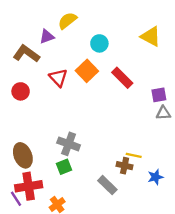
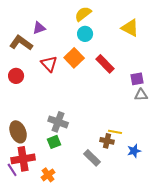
yellow semicircle: (67, 21) -> (83, 14), moved

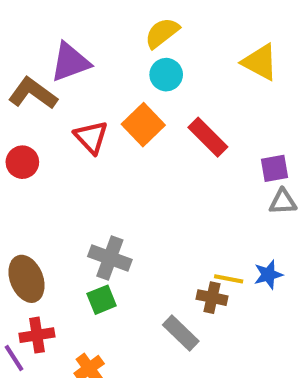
purple triangle: (39, 28) -> (70, 62), size x1.5
blue star: (134, 151) -> (268, 275), moved
red cross: (23, 159) -> (37, 335), size x0.7

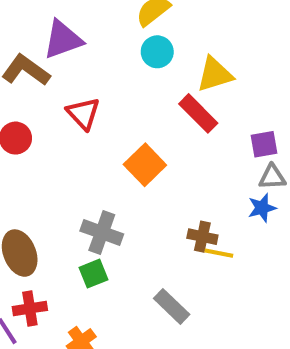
yellow triangle: (260, 62) -> (215, 74), moved, turned -45
orange square: (143, 125) -> (145, 165), moved
blue star: (268, 275) -> (262, 208), moved
brown cross: (212, 298) -> (202, 237), moved

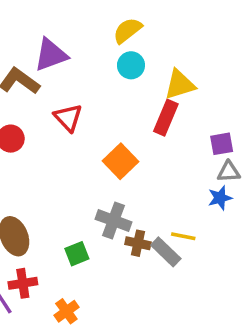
red rectangle: (198, 113) -> (166, 118), turned 68
gray cross: (102, 233) -> (114, 221), moved
brown cross: (202, 237) -> (138, 243), moved
gray rectangle: (172, 306) -> (166, 252), moved

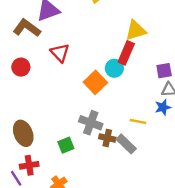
cyan circle: (131, 65) -> (114, 68), moved
yellow line: (183, 236) -> (138, 121), moved

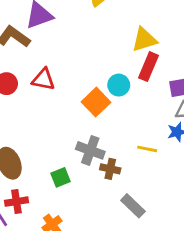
red triangle: (60, 53) -> (43, 79), moved, turned -36
red rectangle: (126, 53) -> (149, 67), moved
gray rectangle: (126, 144) -> (133, 206), moved

